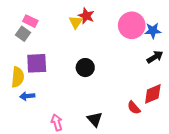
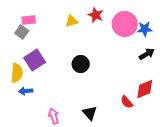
red star: (86, 16) -> (96, 15), moved
pink rectangle: (30, 21) -> (29, 20), turned -32
yellow triangle: (76, 22) -> (72, 21), turned 40
purple square: (37, 63) -> (35, 60), turned -30

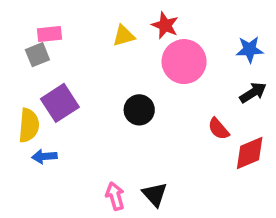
pink circle: (125, 24) -> (184, 62), moved
gray square: (22, 32) -> (37, 55), turned 32
red semicircle: (127, 102) -> (219, 129), moved
pink arrow: (54, 116) -> (115, 196), moved

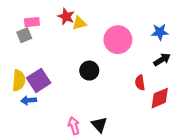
red star: (165, 25) -> (66, 17), moved
purple square: (60, 103) -> (39, 80), moved
red semicircle: (219, 129) -> (140, 83), turned 32

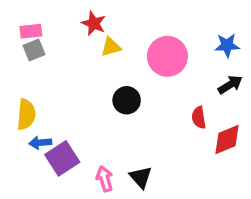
pink rectangle: (32, 22) -> (31, 31), moved
yellow triangle: (79, 23) -> (111, 47), moved
purple square: (39, 80) -> (62, 158), moved

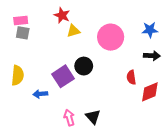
gray square: (34, 50) -> (23, 33), turned 32
black arrow: (230, 85) -> (152, 56), turned 35
blue arrow: (40, 143) -> (40, 94), moved
purple square: (62, 158) -> (63, 76), moved

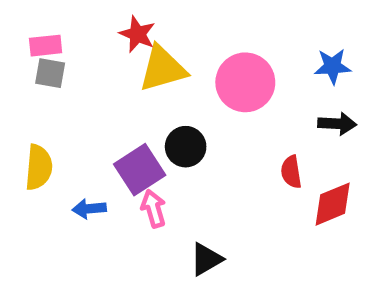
yellow triangle: (73, 31) -> (163, 69), size x1.6
black triangle: (93, 117) -> (206, 259), turned 42
pink arrow: (69, 118) -> (153, 209), moved

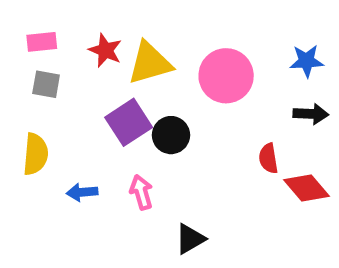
red star: (137, 34) -> (105, 50), moved
gray square: (50, 73) -> (46, 84), moved
purple square: (140, 170) -> (129, 122), moved
red diamond: (333, 204) -> (307, 188), turned 72

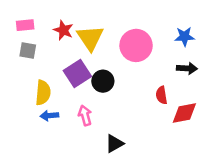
yellow triangle: (150, 63) -> (90, 38), turned -48
yellow semicircle: (35, 154) -> (43, 93), moved
red diamond: (307, 188) -> (184, 113), turned -60

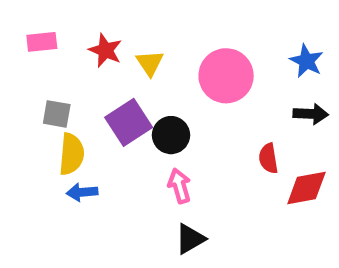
blue star: (184, 37) -> (306, 61), turned 30
yellow triangle: (90, 38) -> (150, 63), size x0.6
gray square: (28, 51) -> (57, 114), moved
pink arrow: (85, 116) -> (179, 186), moved

